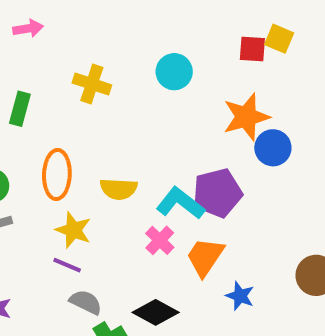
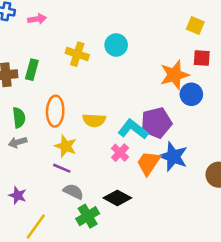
red square: (252, 49) -> (202, 58), moved
cyan circle: (174, 72) -> (116, 45), moved
blue star: (240, 296) -> (173, 157), moved, size x1.6

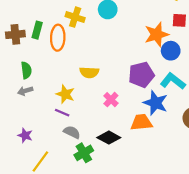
orange ellipse: (55, 111) -> (58, 38), moved
cyan L-shape: (133, 129) -> (173, 81), moved
orange trapezoid: (149, 163) -> (141, 122), moved, turned 50

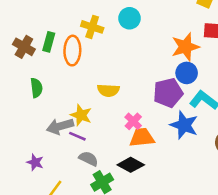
brown cross: (15, 34) -> (24, 47), turned 36
blue circle: (171, 51) -> (187, 73), moved
gray arrow: (25, 91) -> (60, 126), moved, size x1.5
orange trapezoid: (141, 122) -> (142, 137), moved

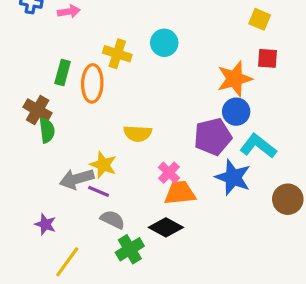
brown cross: (24, 47) -> (38, 110), moved

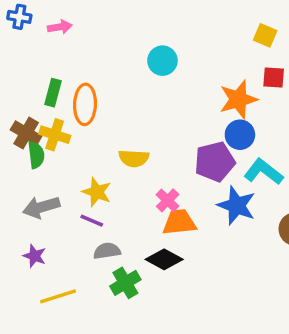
yellow cross: (117, 54) -> (55, 135), moved
gray arrow: (77, 179) -> (41, 207), moved
gray semicircle: (113, 220) -> (107, 251), turned -35
yellow line: (67, 262) -> (58, 296), turned 36

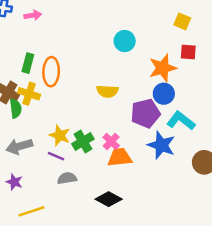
cyan circle: (162, 61) -> (125, 41), moved
yellow semicircle: (134, 158) -> (107, 91), moved
black diamond: (164, 259) -> (109, 199), moved
green cross: (125, 283) -> (83, 141), moved

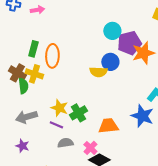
blue circle: (164, 94) -> (110, 62), moved
purple pentagon: (145, 113) -> (129, 43), moved
pink cross: (111, 141) -> (90, 148), moved

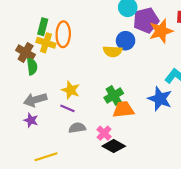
yellow cross: (34, 74) -> (46, 43), moved
green cross: (78, 113) -> (114, 95), moved
purple star: (22, 146) -> (31, 120), moved

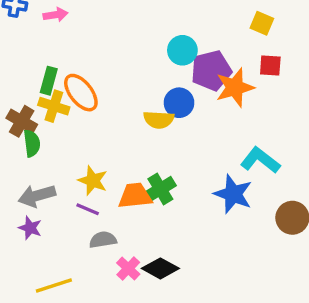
orange ellipse: (63, 34) -> (81, 93), turned -40
orange trapezoid: (123, 109) -> (135, 196), moved
pink cross: (104, 133) -> (128, 268), moved

